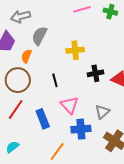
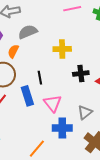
gray semicircle: (39, 36) -> (28, 32), turned 36
blue rectangle: (43, 119) -> (27, 96), moved

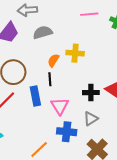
orange semicircle: (13, 51) -> (53, 60), moved
black cross: (81, 74) -> (91, 93), moved

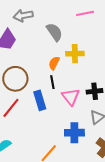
gray semicircle: (43, 32) -> (54, 32), moved, turned 78
pink triangle: (60, 106) -> (71, 97), moved

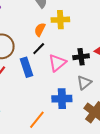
black line: (52, 82) -> (39, 49), turned 56
pink triangle: (71, 97) -> (57, 63), turned 30

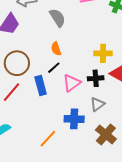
yellow cross: (60, 20) -> (103, 53), moved
orange semicircle: (40, 30) -> (56, 49), turned -48

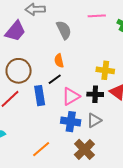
blue cross: (74, 119) -> (71, 122), moved
brown cross: (106, 134) -> (84, 149), moved

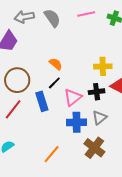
gray semicircle: (64, 30) -> (52, 18), moved
orange semicircle: (59, 61) -> (56, 64), turned 152

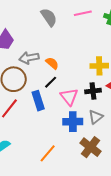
gray arrow: (24, 17) -> (29, 58), moved
pink triangle: (73, 97) -> (69, 97), turned -30

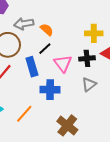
blue cross: (73, 122) -> (50, 90), moved
brown cross: (91, 147) -> (67, 125), moved
orange line: (48, 153) -> (24, 114), moved

